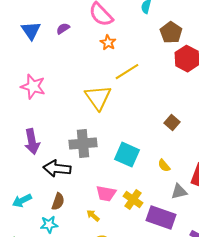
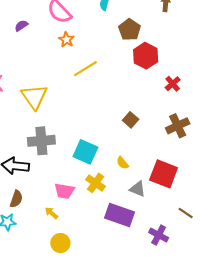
yellow triangle: (98, 98) -> (34, 97), moved
gray triangle: (179, 192) -> (138, 189), turned 36
yellow cross: (133, 200) -> (95, 183), moved

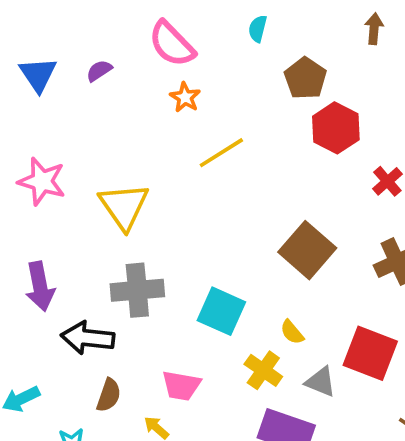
brown square: (131, 120) -> (307, 250), size x1.8
yellow cross: (95, 183) -> (263, 370), moved
brown semicircle: (16, 199) -> (109, 395), moved

